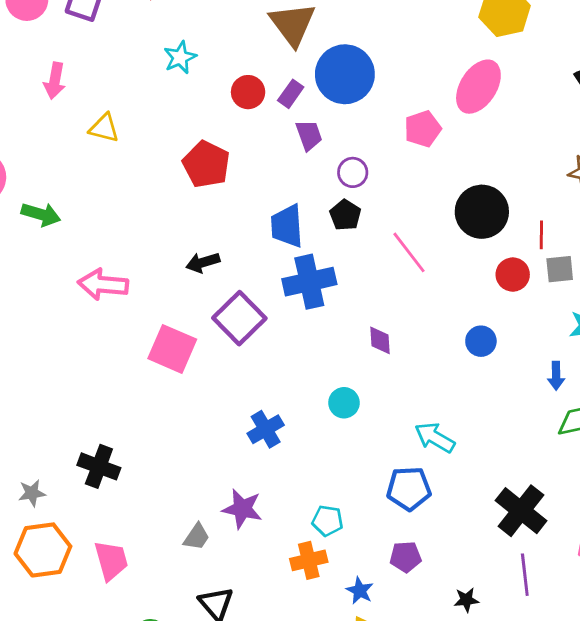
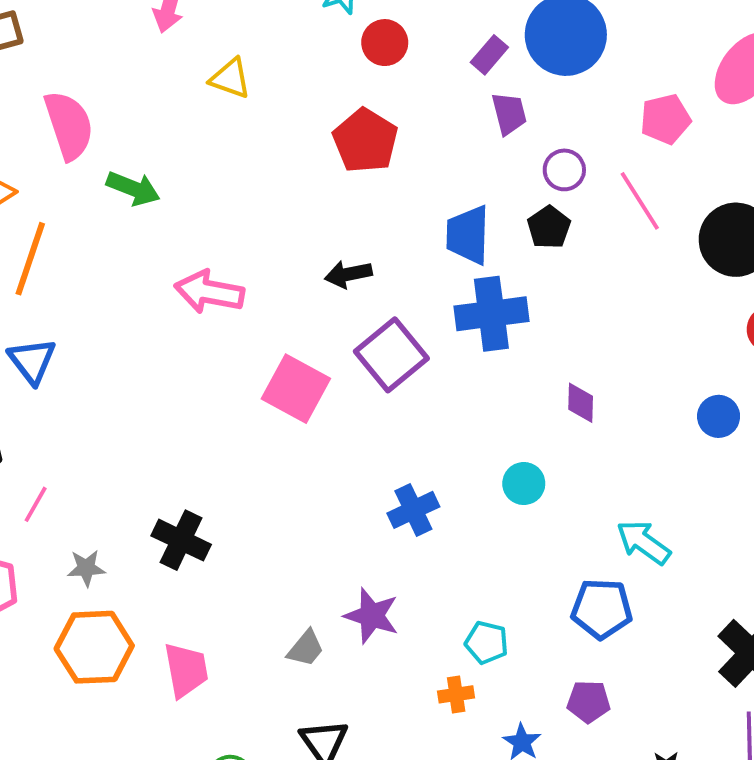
red circle: (248, 92) -> (385, 43), moved
pink line: (409, 252) -> (640, 201), moved
orange cross: (309, 560) -> (456, 694), size x0.7

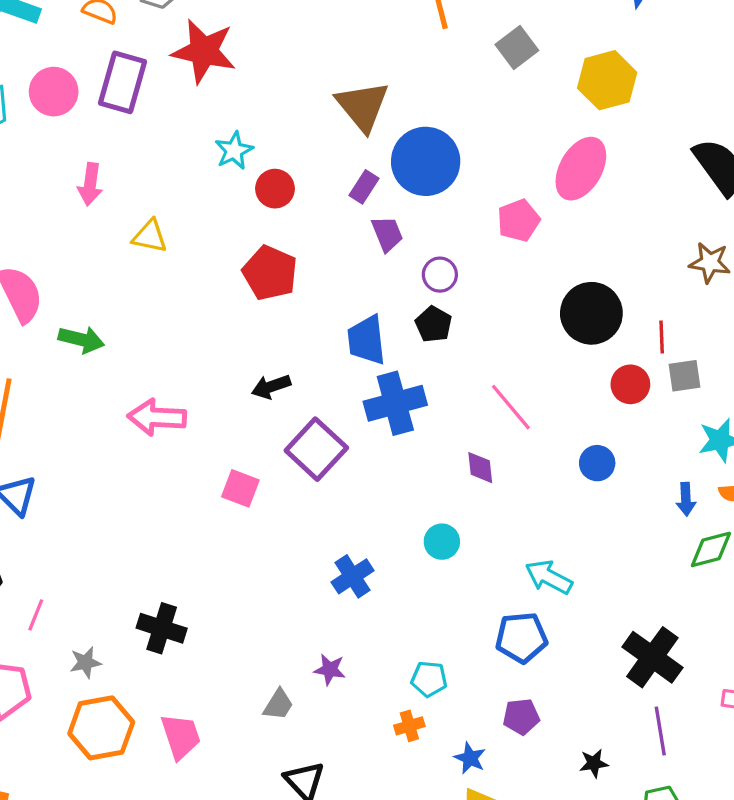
pink line: (640, 201) -> (511, 407), moved
pink square: (296, 389) -> (240, 488), size x0.7
purple star: (372, 616) -> (330, 670), size x0.7

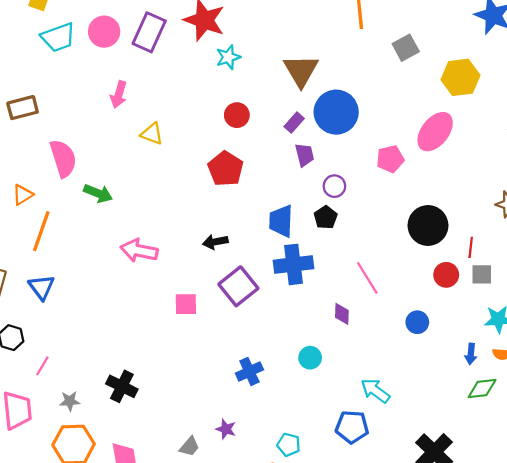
cyan star: (234, 151) -> (228, 57), moved
pink square: (240, 488) -> (186, 304), turned -30

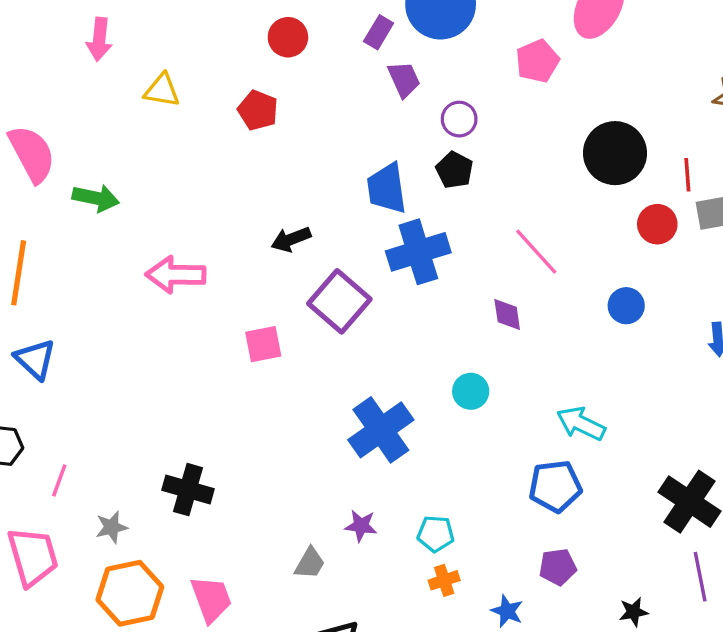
red pentagon: (226, 169) -> (258, 110), moved, size x0.7
blue cross: (249, 371) -> (381, 430), size x1.5
cyan pentagon: (289, 445) -> (436, 534), moved

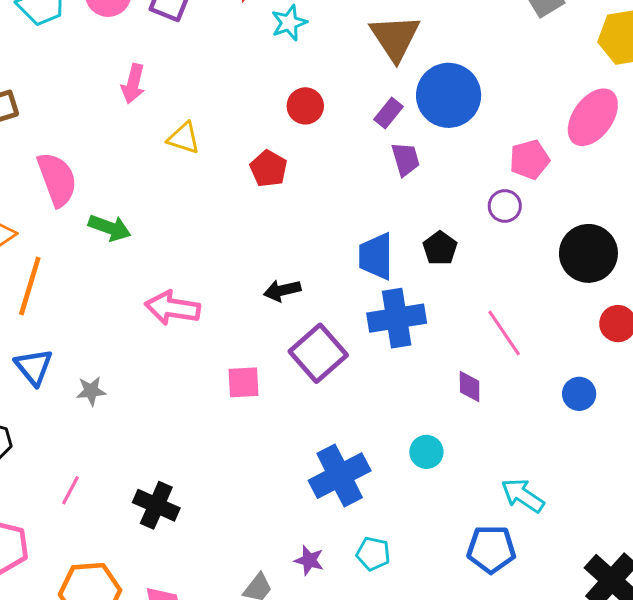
purple circle: (459, 119) -> (505, 206), moved
pink line: (59, 480) -> (70, 490), moved
gray star: (112, 527) -> (91, 391), moved
cyan pentagon: (436, 534) -> (373, 554), moved

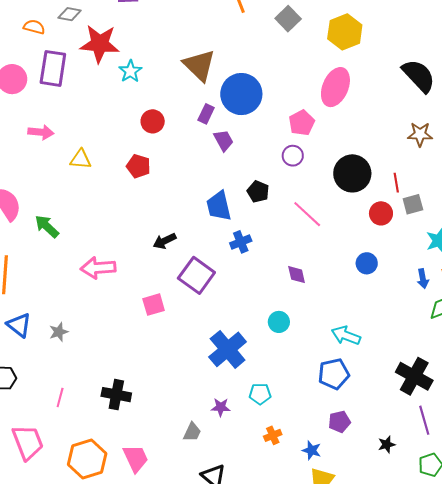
pink arrow: (133, 84) -> (41, 132), turned -85
green arrow: (110, 228) -> (47, 226), turned -144
blue cross: (397, 318) -> (241, 242), size x0.6
pink line: (504, 333) -> (307, 214), moved

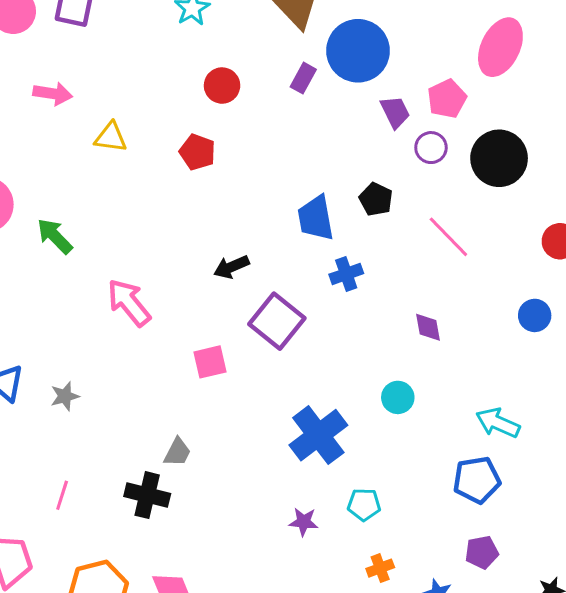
purple trapezoid: (223, 140) -> (395, 112), moved
black circle: (352, 173) -> (499, 158), moved
pink arrow: (98, 268) -> (129, 302), turned 52
gray trapezoid: (192, 432) -> (177, 452), moved

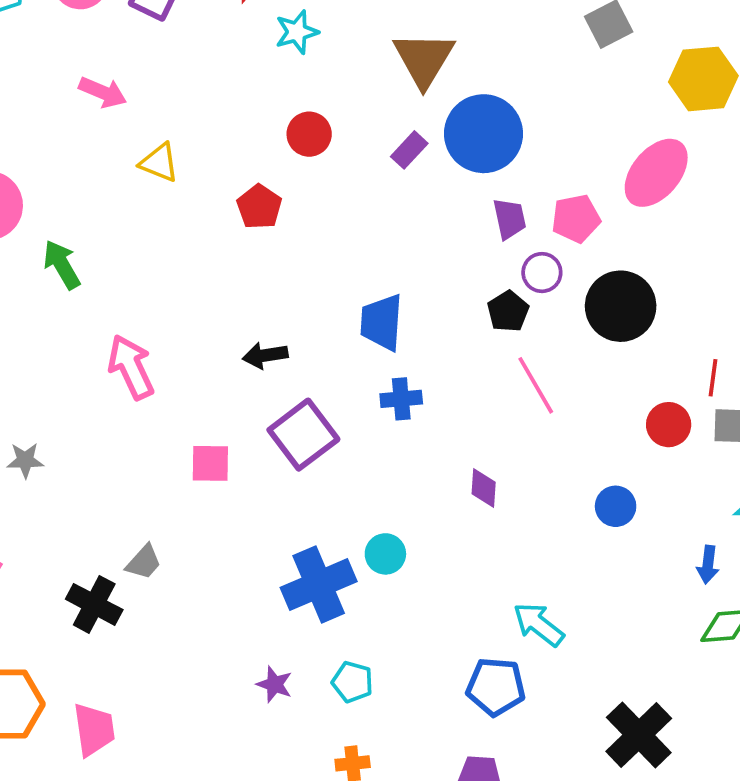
black pentagon: (376, 199) -> (508, 311), moved
cyan circle: (398, 397) -> (385, 554), moved

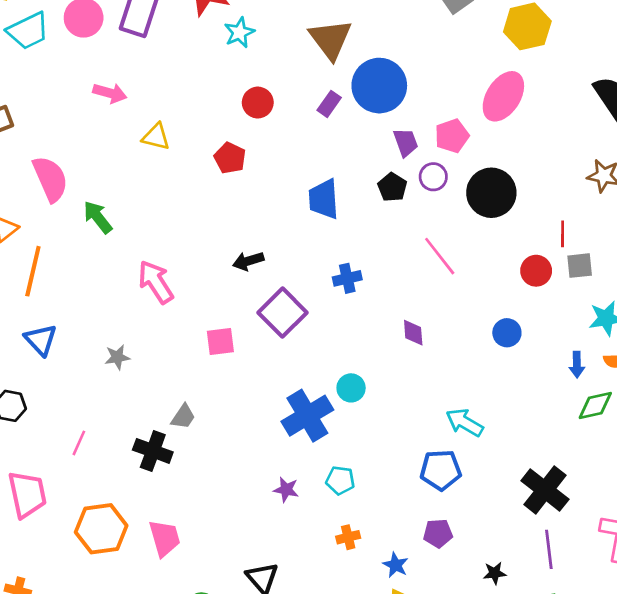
black pentagon: (508, 311) -> (392, 187), moved
blue trapezoid: (382, 322) -> (324, 199), moved
gray star: (25, 460) -> (117, 357), moved

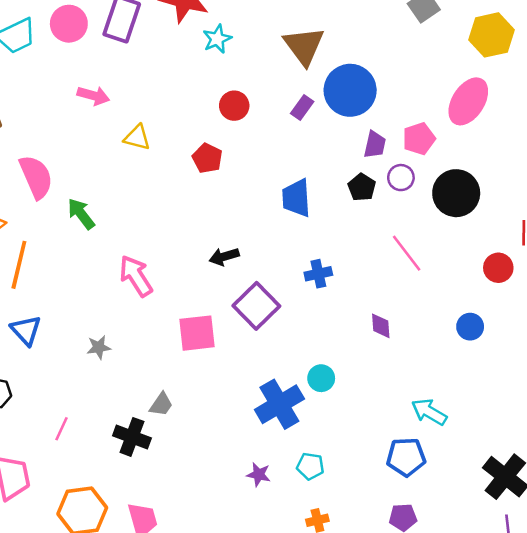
purple trapezoid: (406, 142) -> (375, 145), turned 32
pink square: (220, 341) -> (197, 333), size x1.4

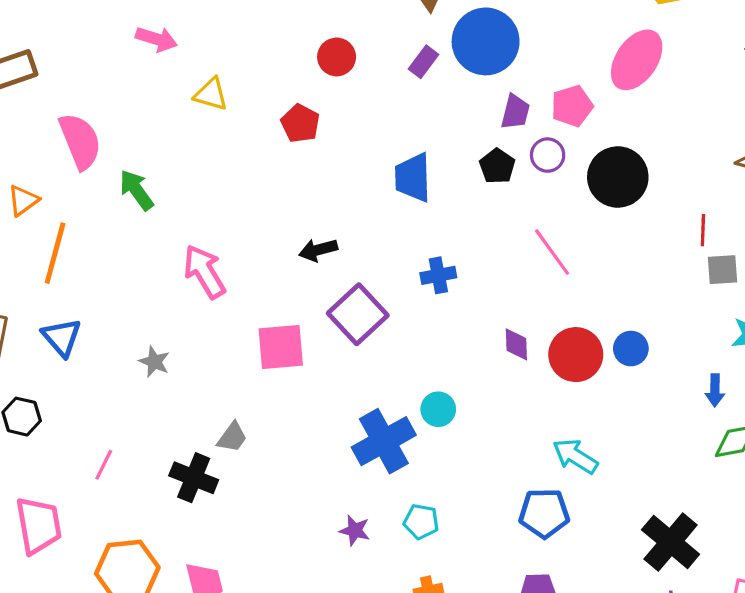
red circle: (498, 268) -> (576, 355), moved, size x1.4
gray star: (99, 347) -> (154, 362), turned 30

